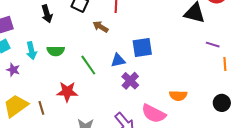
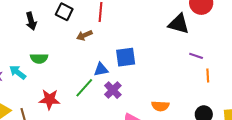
brown arrow: (101, 27) -> (84, 35), turned -56
cyan arrow: (31, 51) -> (18, 72), moved, turned 138
green line: (88, 65) -> (84, 88), moved, turned 75

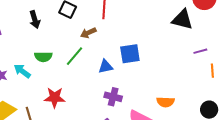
purple line: (196, 56) -> (200, 51), turned -32
green line: (84, 88) -> (75, 56), moved
purple cross: (113, 90) -> (113, 97), moved, turned -30

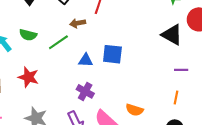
orange line: (212, 71) -> (176, 97), moved

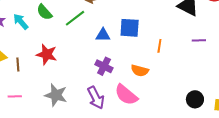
green semicircle: (28, 35) -> (44, 12), turned 36
orange line: (176, 97) -> (159, 46), moved
orange semicircle: (134, 110) -> (140, 71), moved

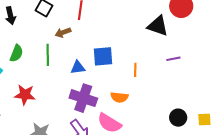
green semicircle: (44, 12) -> (16, 53), turned -108
green line: (75, 18) -> (48, 55), turned -45
purple cross: (104, 66) -> (83, 98), size x1.5

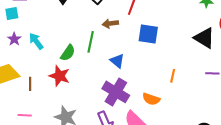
green semicircle: (16, 53) -> (68, 53), moved
blue square: (103, 56) -> (148, 34), moved
blue triangle: (78, 67) -> (117, 61), turned 35

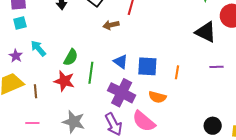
cyan square: (12, 14) -> (20, 23), moved
blue square: (148, 34) -> (147, 66), moved
purple star: (14, 39) -> (16, 56), moved
green line: (91, 42) -> (91, 73), moved

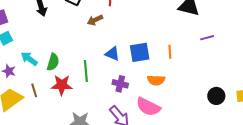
green semicircle: (71, 57) -> (53, 62), moved
brown line: (36, 91) -> (34, 90), moved
purple cross: (122, 93) -> (120, 84), size x0.6

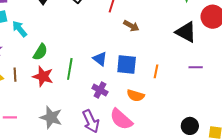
brown arrow: (95, 20) -> (131, 26), moved, turned -140
cyan arrow: (29, 59) -> (20, 29), moved

